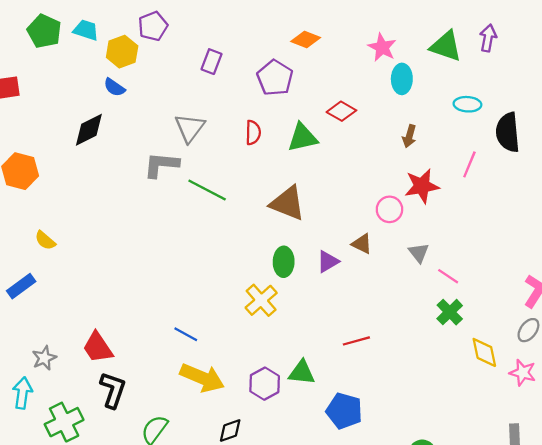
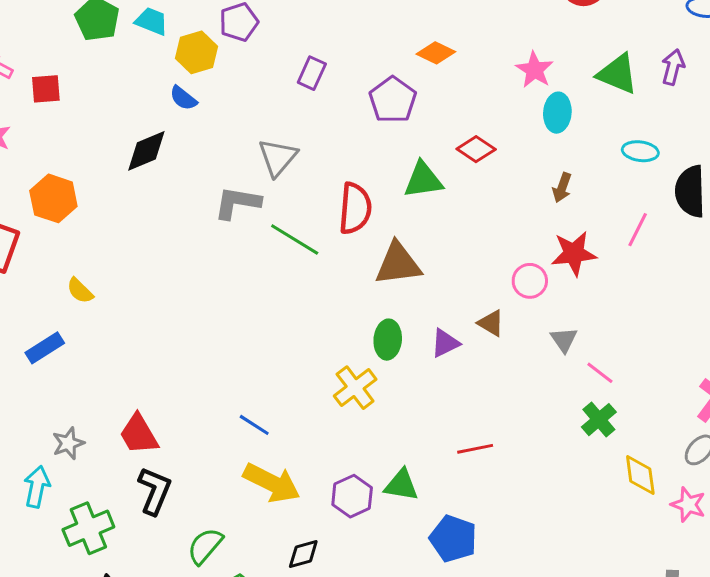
red semicircle: (253, 133) -> (355, 208), moved, size x1.6
brown triangle: (288, 203) -> (398, 264), turned -33

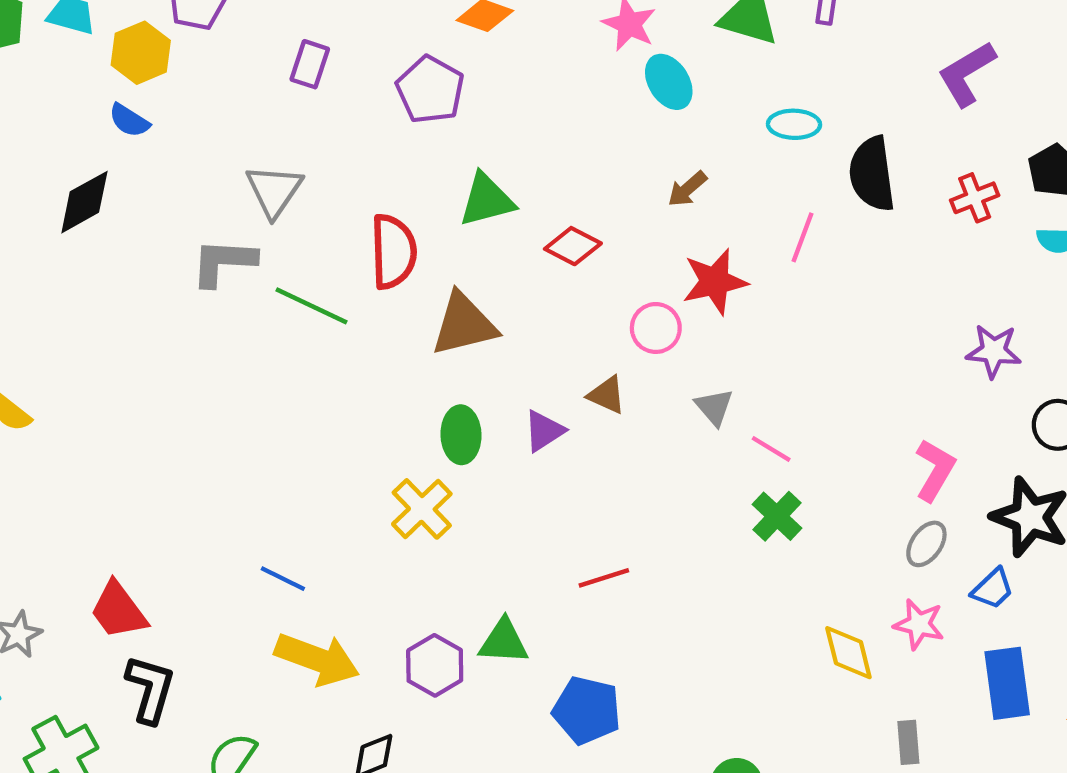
cyan ellipse: (557, 113) -> (669, 82), turned -30
red diamond: (476, 149) -> (573, 246), moved
brown arrow: (562, 188) -> (687, 189), turned 36
yellow diamond: (640, 475) -> (848, 653), moved

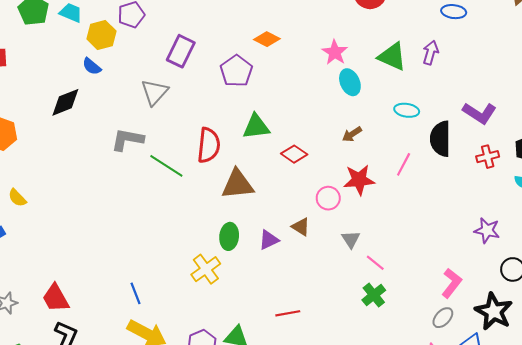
purple rectangle: (310, 64) -> (181, 51), size x1.4
purple L-shape: (967, 74) -> (480, 113), moved, turned -124
gray triangle: (274, 191) -> (155, 92), moved
blue line: (283, 579) -> (136, 293), turned 35

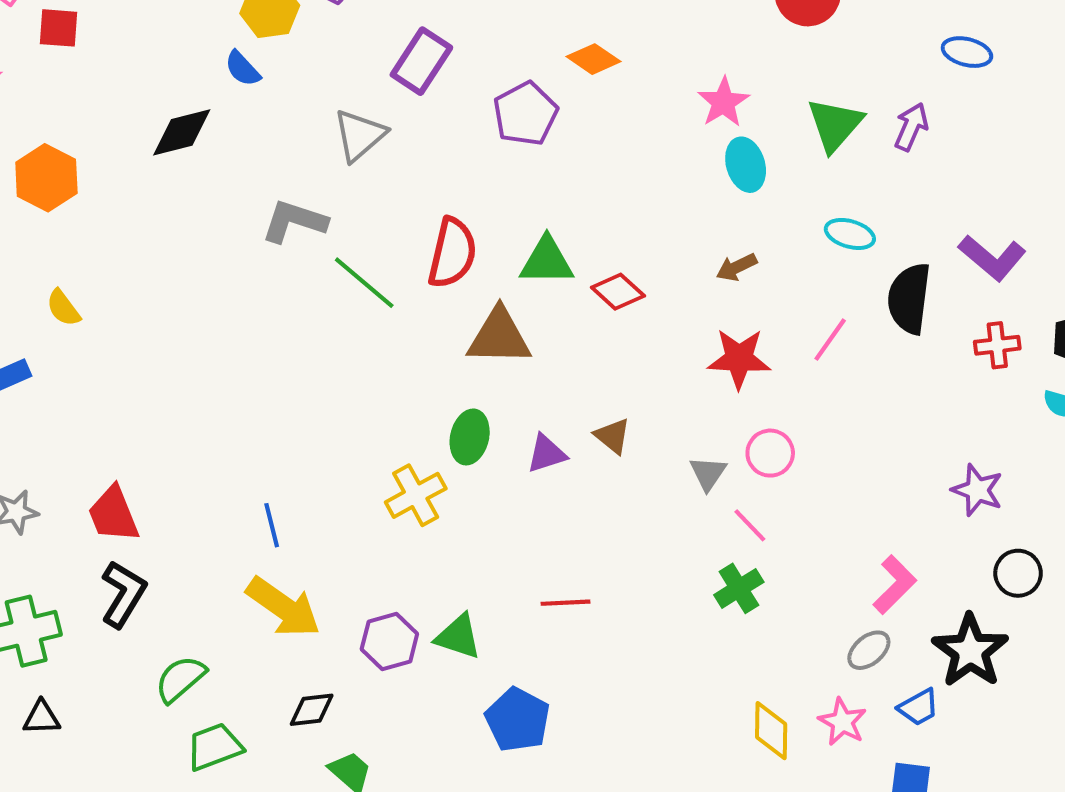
green triangle: (392, 56) -> (835, 125), turned 40
green triangle: (256, 127) -> (547, 261), moved
pink circle: (328, 198) -> (770, 453), moved

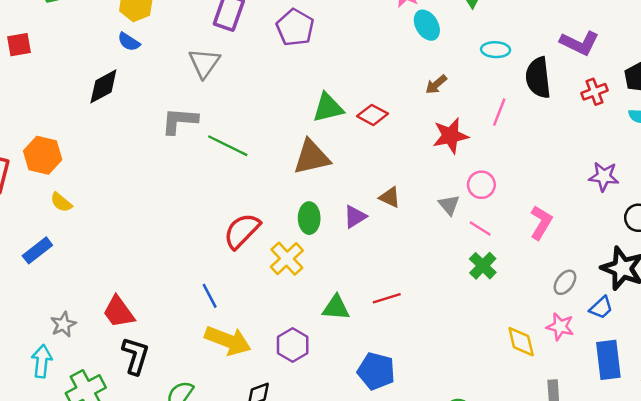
orange hexagon: (46, 178) -> (43, 155), moved
red semicircle: (452, 253) -> (242, 231), moved, turned -135
pink L-shape: (895, 585) -> (541, 223), moved
green triangle: (458, 637) -> (336, 308), moved

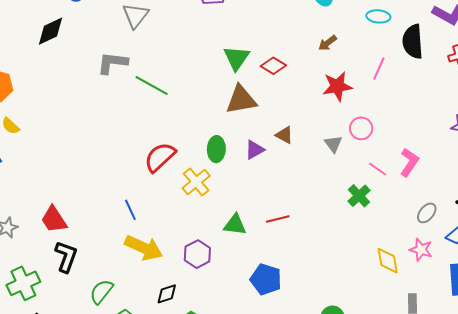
green triangle: (328, 108) -> (236, 58), turned -44
brown triangle: (312, 157) -> (241, 100), moved
pink line: (480, 229) -> (378, 169), moved

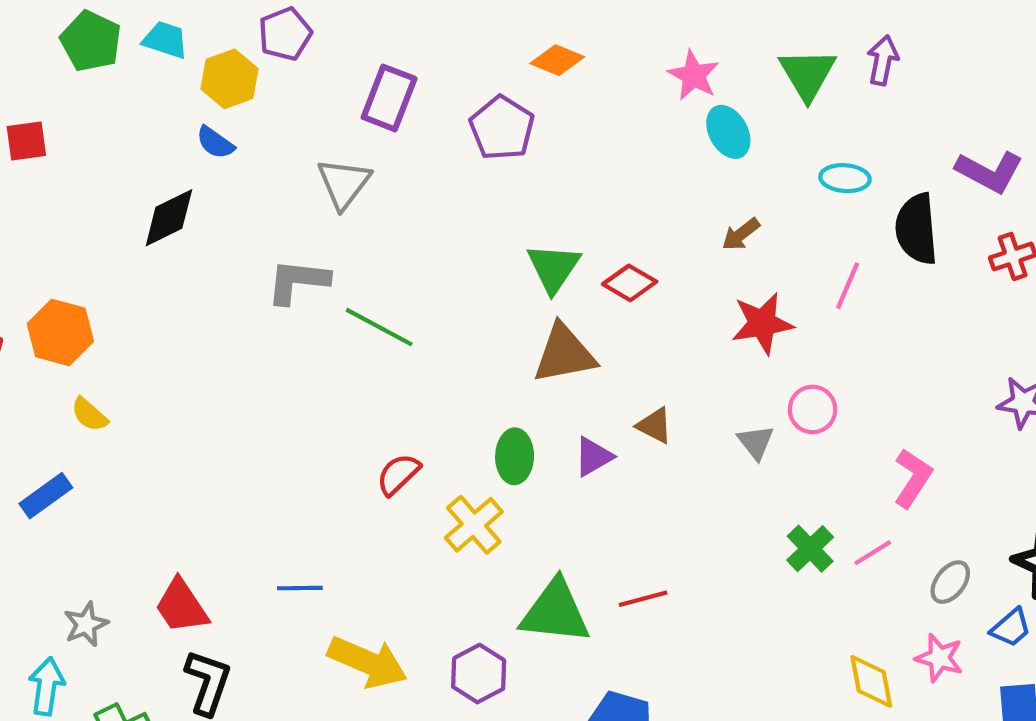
red semicircle: (160, 157) -> (398, 474), size x0.7
pink line: (378, 169) -> (873, 553), moved, turned -66
blue line: (130, 210) -> (300, 588), moved, turned -65
green triangle: (235, 225) -> (555, 612), size x1.5

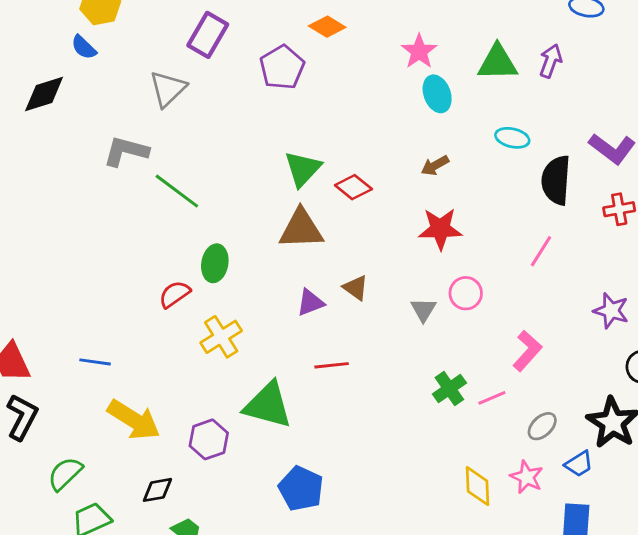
green triangle: (807, 74) -> (497, 62), turned 51
pink line: (848, 286) -> (541, 251), moved
green ellipse: (515, 456) -> (215, 263), moved
red line: (643, 599) -> (332, 365), moved

